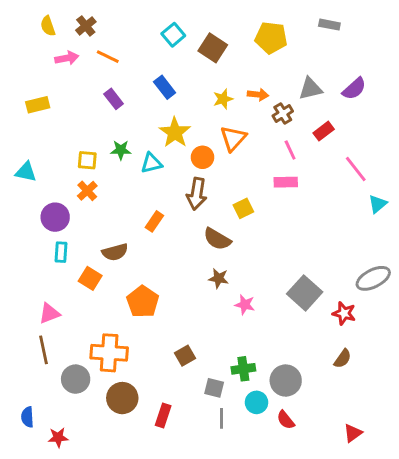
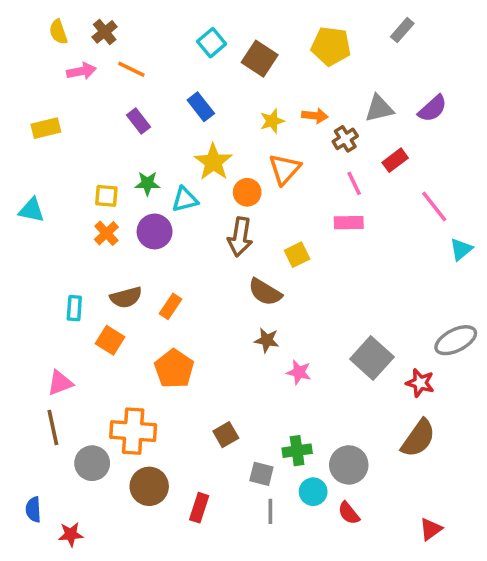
gray rectangle: (329, 25) -> (402, 30), turned -60
purple circle: (55, 217) -> (155, 231), moved
orange rectangle: (154, 221) -> (171, 306), moved
brown semicircle: (115, 252) -> (126, 297), moved
brown semicircle: (343, 359) -> (418, 438), size x1.6

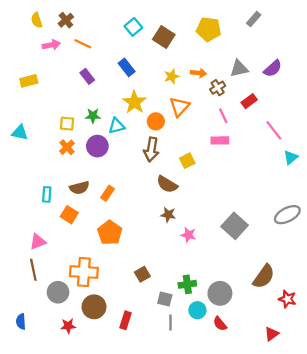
red star: (420, 383) -> (287, 299), moved
red star: (71, 534) -> (68, 326), moved

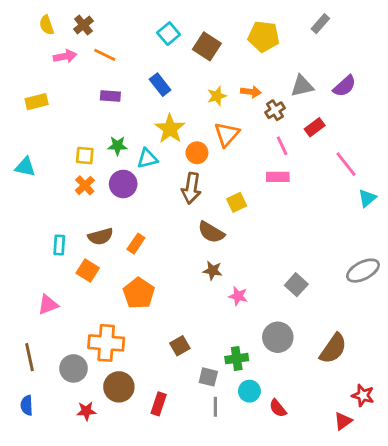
purple rectangle: (87, 76) -> (110, 96), turned -48
gray square: (235, 226) -> (296, 285), size x0.7
brown line: (33, 270) -> (29, 357), moved
gray circle: (220, 293) -> (278, 337), moved
red star: (287, 299) -> (363, 395), moved

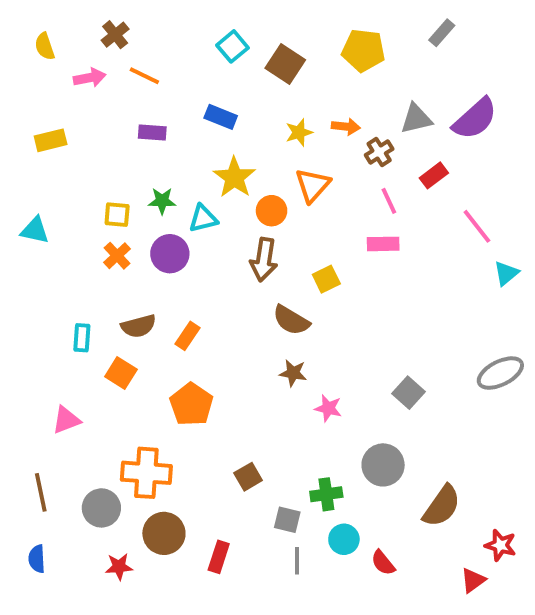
yellow semicircle: (47, 25) -> (45, 46), moved
blue rectangle: (160, 85) -> (221, 117), turned -30
purple semicircle: (345, 86) -> (475, 119), size x1.4
brown semicircle: (333, 349) -> (442, 506), moved

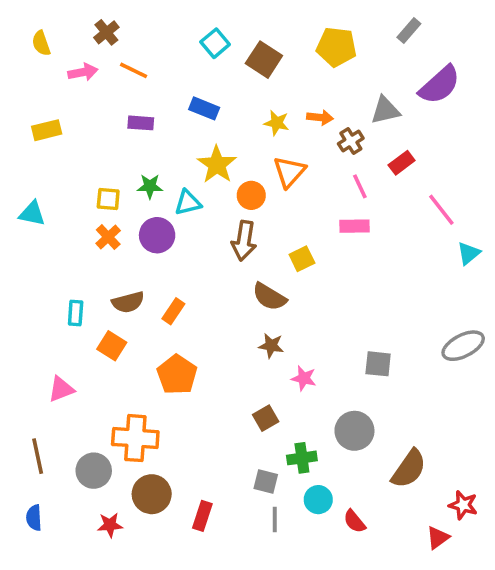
purple semicircle: (475, 119) -> (440, 85), moved
yellow star: (299, 132) -> (277, 123), turned 30
gray square: (408, 393) -> (378, 364), turned -36
brown square: (248, 477) -> (266, 418), moved

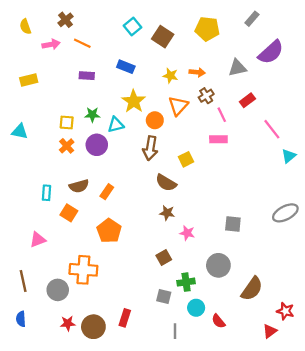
brown cross: (351, 141) -> (206, 96), moved
brown circle: (152, 494) -> (93, 327), moved
gray line: (275, 520) -> (175, 331), moved

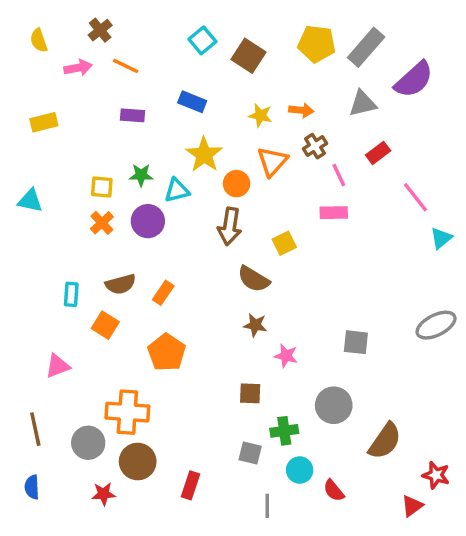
gray rectangle: (252, 19) -> (366, 47), moved, size x1.6
brown square: (164, 258) -> (250, 393), turned 32
brown circle: (93, 327) -> (138, 462), moved

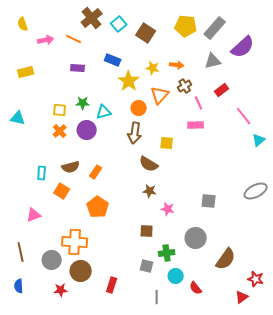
brown cross: (100, 30) -> (92, 18), moved, size x1.5
yellow star: (204, 155) -> (129, 81), moved
yellow square: (284, 243) -> (167, 143), turned 32

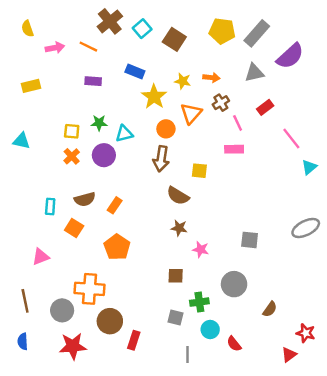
brown semicircle: (226, 259) -> (270, 309), size x0.6
brown circle: (81, 271) -> (110, 321), moved
red star: (61, 290) -> (73, 346), size x1.6

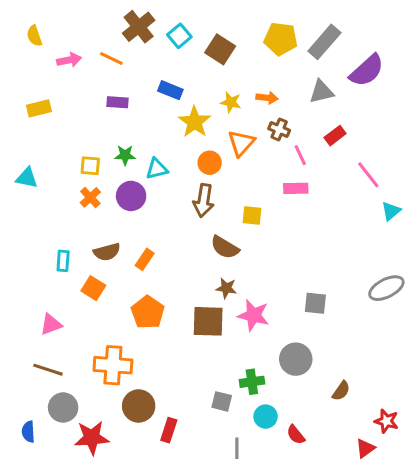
brown cross: (221, 103) -> (279, 129), turned -35
pink star: (201, 249) -> (253, 315), size x1.5
brown square: (176, 276) -> (208, 321), moved, size x1.6
brown line: (25, 301) -> (48, 370), moved, turned -60
gray circle: (62, 310) -> (63, 407), moved

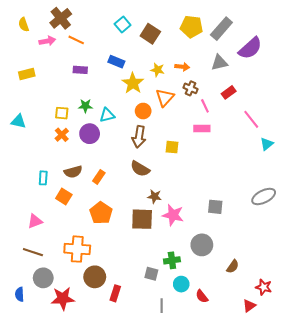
brown cross: (139, 27) -> (61, 18), moved
brown semicircle: (225, 247) -> (140, 169), moved

